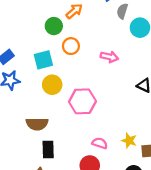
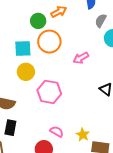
orange circle: (71, 46) -> (49, 42), size x1.5
pink arrow: (109, 57) -> (81, 58), turned 126

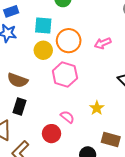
orange circle: (49, 42) -> (69, 41), moved
yellow star: (83, 135) -> (97, 108), moved

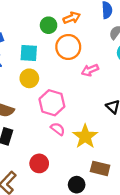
orange circle: (69, 41) -> (68, 47), moved
yellow star: (97, 108) -> (85, 136), size x1.6
pink semicircle: (67, 117) -> (58, 129), moved

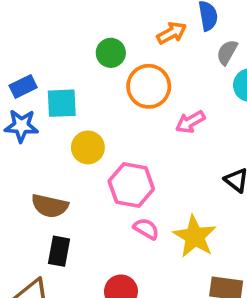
orange arrow: (72, 18) -> (172, 33), moved
cyan square: (29, 53) -> (62, 103), moved

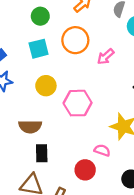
green circle: (111, 53) -> (40, 16), moved
cyan square: (62, 103) -> (39, 49), moved
pink semicircle: (146, 229) -> (102, 150), moved

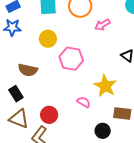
black rectangle: (42, 153) -> (16, 94), moved, turned -42
red circle: (85, 170) -> (49, 115), moved

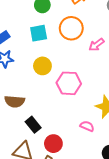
brown semicircle: (28, 70) -> (15, 101), moved
black rectangle: (16, 94) -> (33, 125), moved

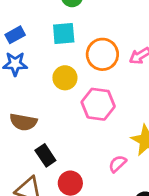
orange circle: (71, 28) -> (102, 54), moved
pink semicircle: (87, 126) -> (117, 164), turned -72

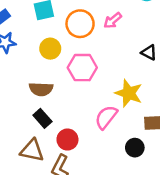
brown semicircle: (23, 122) -> (41, 89), moved
pink semicircle: (117, 164) -> (106, 117), size x1.5

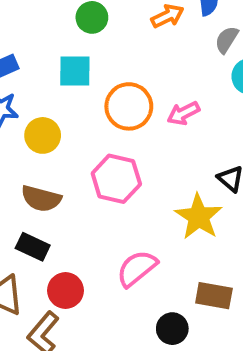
yellow circle: (50, 49) -> (43, 135), moved
yellow star: (129, 93) -> (199, 217), moved
black rectangle: (42, 118) -> (33, 247), turned -36

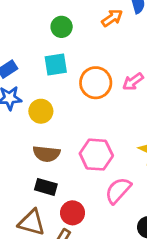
pink hexagon: (116, 179) -> (96, 155), moved

